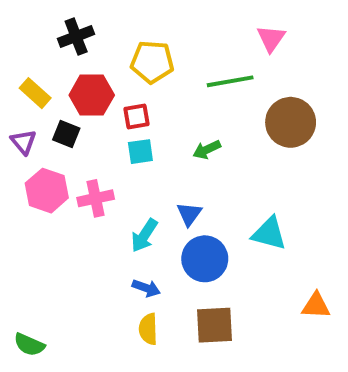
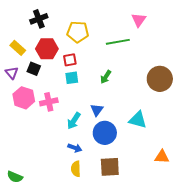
brown circle: (291, 122) -> (160, 79), moved
green arrow: (207, 150) -> (106, 77), turned -32

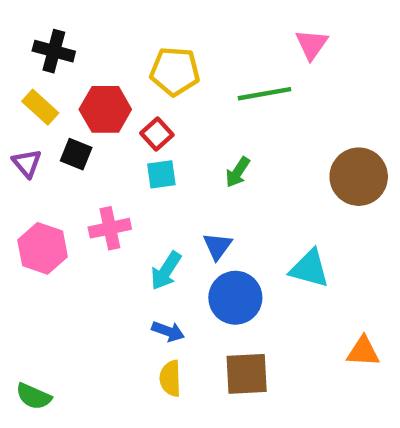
black cross: (39, 19) -> (54, 51), moved, turned 36
red square: (70, 60) -> (157, 134), turned -32
pink hexagon: (24, 98) -> (43, 248), moved

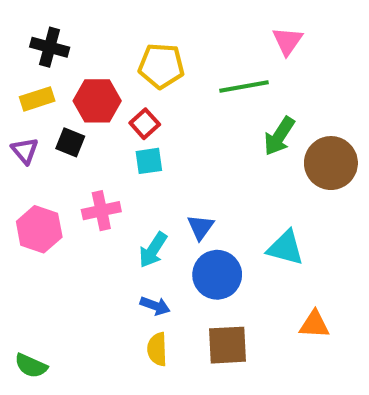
yellow rectangle: (40, 107) -> (37, 99), turned -60
green arrow: (238, 172) -> (279, 136), moved, size x1.4
orange triangle: (363, 352) -> (314, 324), moved

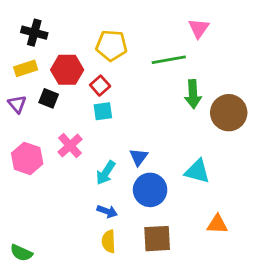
green arrow: (279, 136) -> (193, 94), turned -36
pink cross: (101, 211) -> (70, 146), turned -30

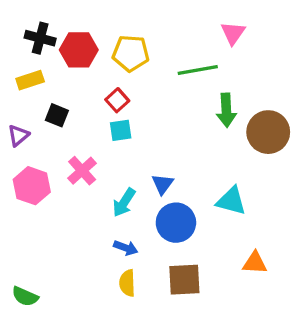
red hexagon: (67, 70) -> (79, 50), moved
purple triangle: (17, 104) -> (18, 135), moved, turned 30

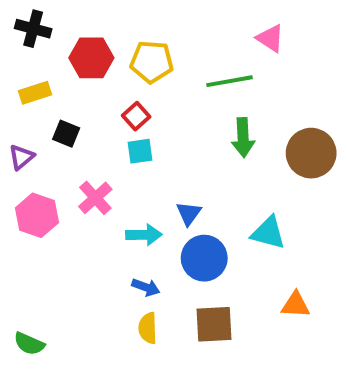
pink triangle: (233, 33) -> (270, 38), turned -32
black cross: (40, 38) -> (33, 29), moved
green arrow: (226, 110) -> (243, 138), moved
cyan arrow: (124, 203) -> (144, 235), turned -124

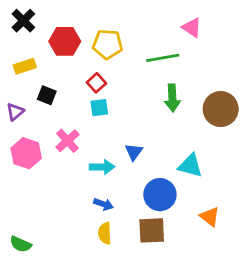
black cross: (33, 29) -> (23, 21), turned 30
blue circle: (204, 258) -> (160, 195), moved
orange triangle: (296, 305) -> (210, 217), turned 35

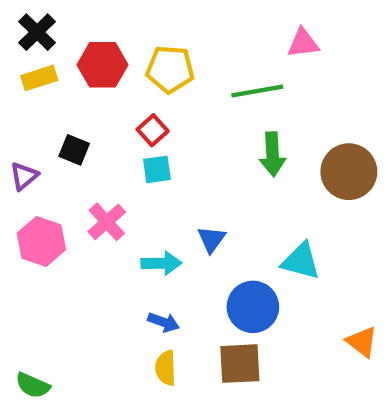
pink triangle: (192, 28) -> (303, 43), turned -40
yellow rectangle: (25, 66) -> (39, 78), moved
orange triangle: (210, 217) -> (362, 342), moved

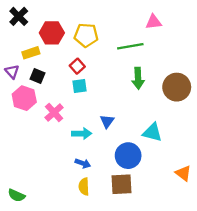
yellow rectangle: (39, 78) -> (31, 53), moved
purple triangle: (24, 176) -> (12, 72), moved, turned -32
pink hexagon: (41, 241) -> (24, 98), moved

